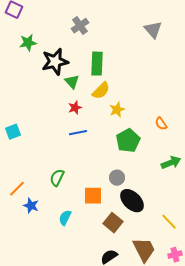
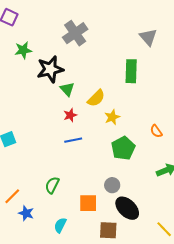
gray cross: (80, 26) -> (75, 33), size x1.4
green rectangle: (97, 64) -> (131, 71), moved
brown square: (113, 223) -> (108, 230), turned -36

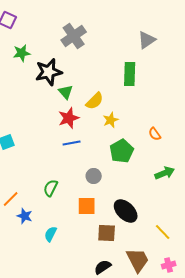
gray triangle: (148, 37) -> (147, 40), turned 36
red star: (70, 115) -> (69, 118), size x1.5
gray circle: (112, 185) -> (94, 176), moved
cyan semicircle: (60, 225) -> (51, 234), moved

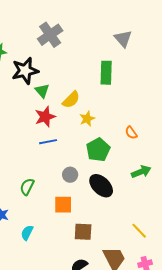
gray triangle: (147, 40) -> (123, 39), turned -36
black ellipse: (126, 211) -> (101, 186), moved

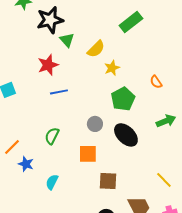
green rectangle: (106, 73) -> (131, 22), turned 50
red star: (45, 117) -> (48, 65), moved
blue line: (48, 142) -> (59, 92), moved

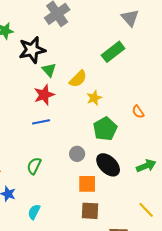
red star: (48, 65) -> (44, 95), moved
green arrow: (166, 121) -> (146, 166), moved
orange square: (88, 154) -> (87, 184), moved

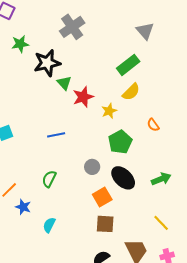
yellow semicircle: (78, 79) -> (131, 92), moved
red star: (44, 95) -> (83, 97), moved
orange square: (87, 184) -> (102, 197), turned -30

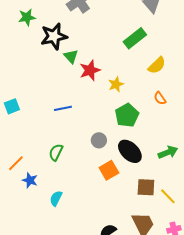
yellow semicircle: (131, 92) -> (157, 65), moved
brown square: (105, 224) -> (146, 187), moved

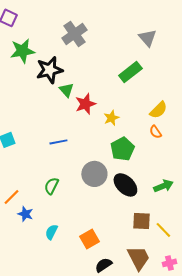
green star: (27, 17) -> (22, 51), size x1.4
yellow semicircle: (157, 65) -> (158, 110), moved
gray circle: (99, 140) -> (94, 174), size x1.6
orange square: (109, 170) -> (89, 239), moved

